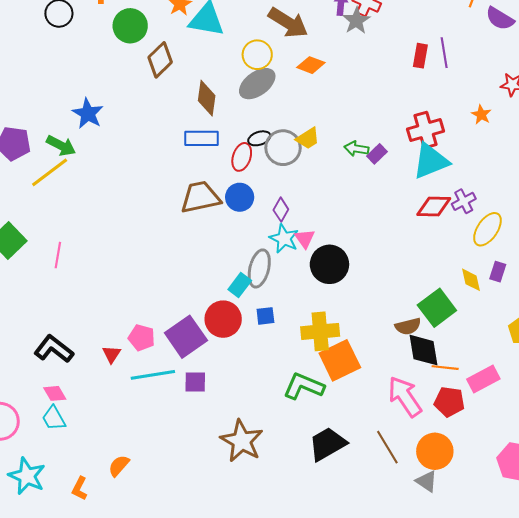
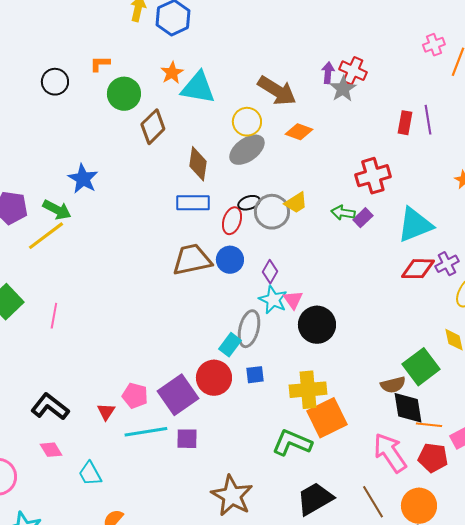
red cross: (426, 130) -> (373, 176), moved
cyan trapezoid: (54, 418) -> (90, 474), moved

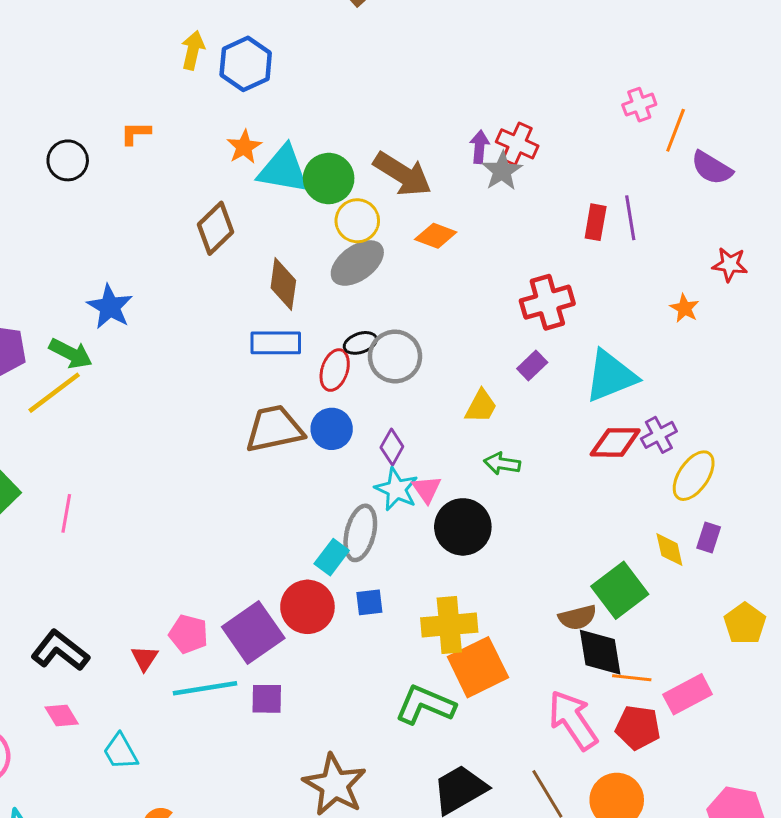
green circle: (124, 94) -> (329, 179), moved
yellow trapezoid: (296, 203) -> (481, 406), moved, turned -30
green arrow: (343, 213) -> (502, 464), moved

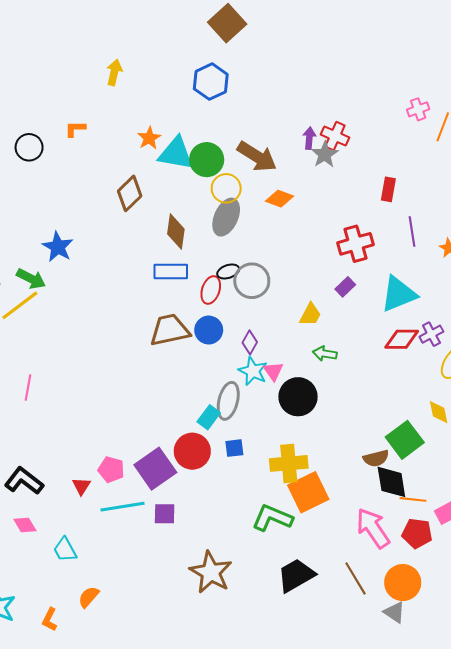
blue hexagon: (246, 64) -> (211, 82), moved
purple line: (630, 218) -> (412, 231), moved
gray ellipse: (357, 263) -> (226, 217), turned -30

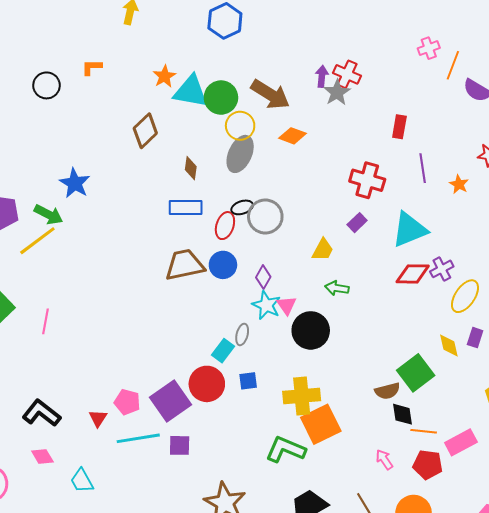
brown diamond: (176, 231) -> (191, 168), size x0.7
red cross: (355, 244) -> (367, 180), turned 32
gray ellipse: (228, 401) -> (242, 334), size x0.6
black diamond: (391, 482) -> (402, 414), size x0.7
pink arrow: (373, 528) -> (384, 460), size x0.5

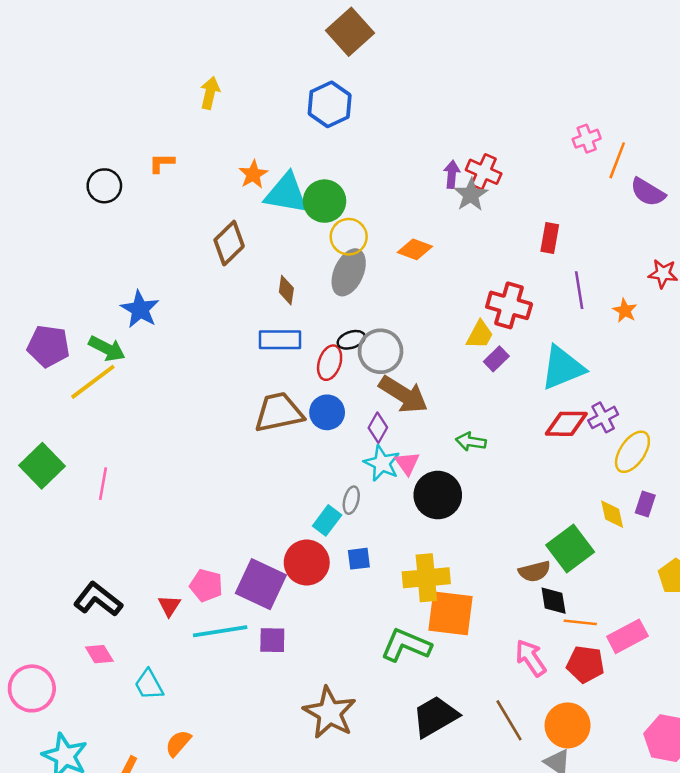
brown arrow: (270, 94) -> (403, 395), moved
yellow trapezoid: (323, 250) -> (480, 335), moved
purple square: (171, 401) -> (261, 584), turned -30
orange square: (321, 424) -> (450, 613), turned 33
pink arrow: (384, 460) -> (531, 658), size x1.4

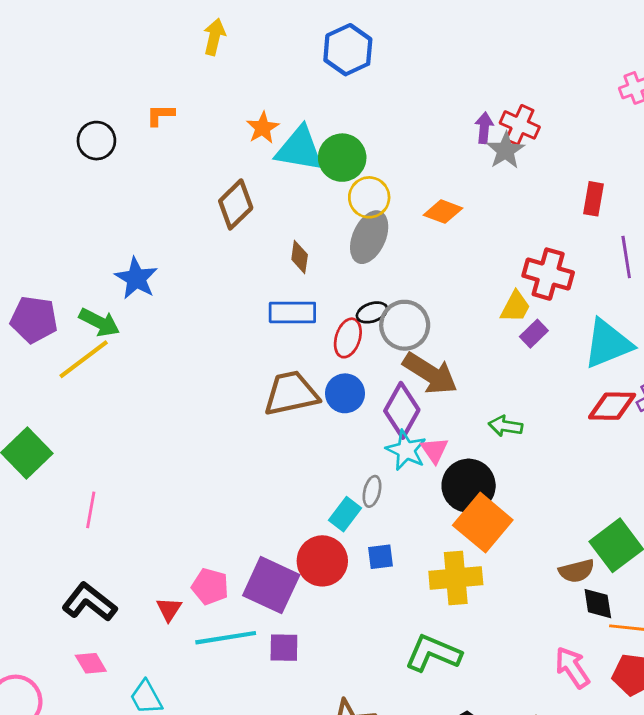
purple diamond: (378, 428) -> (402, 410), size x1.6
pink line: (103, 484) -> (91, 510), moved
orange square: (450, 613) -> (483, 523), moved, turned 33

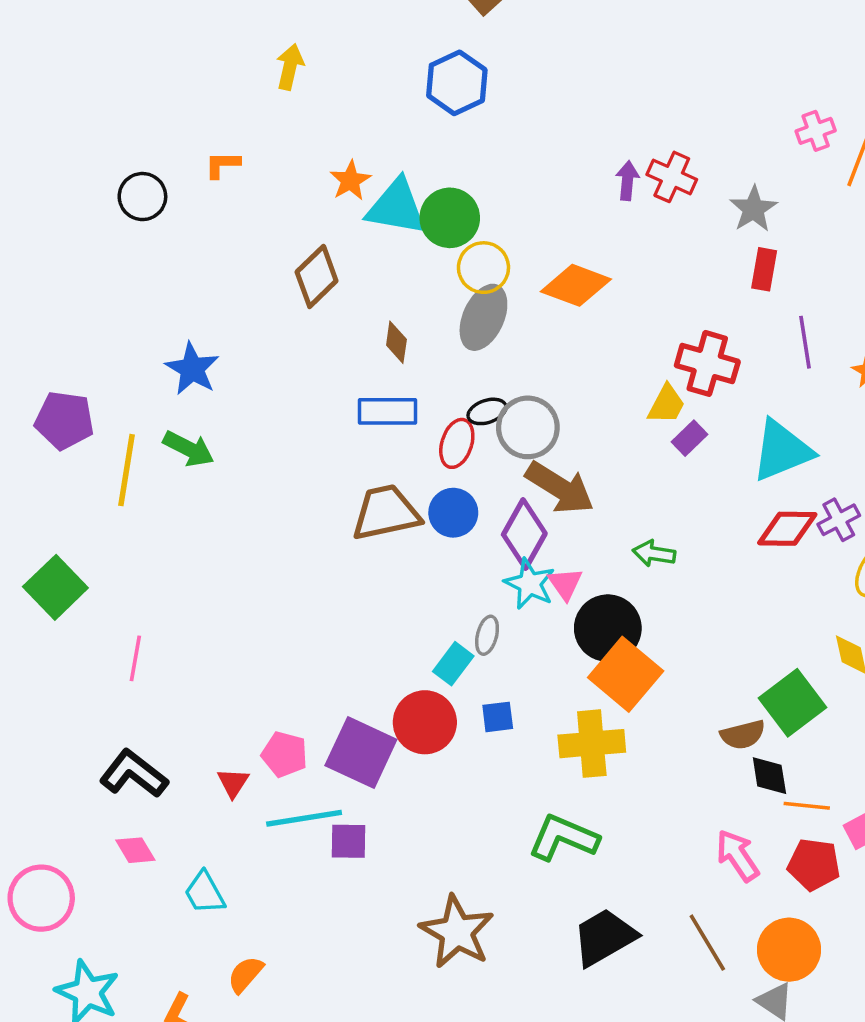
gray star: (506, 150) -> (753, 209), moved
orange diamond: (443, 212) -> (576, 285), size x1.4
green arrow: (99, 322) -> (189, 449), moved
yellow line: (84, 359) -> (126, 470), turned -44
purple square: (284, 648) -> (348, 841), moved

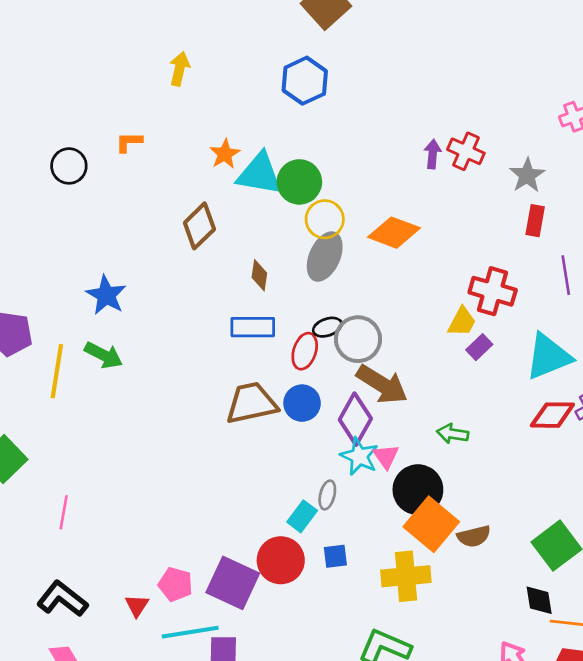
brown semicircle: (743, 735) -> (474, 536), moved

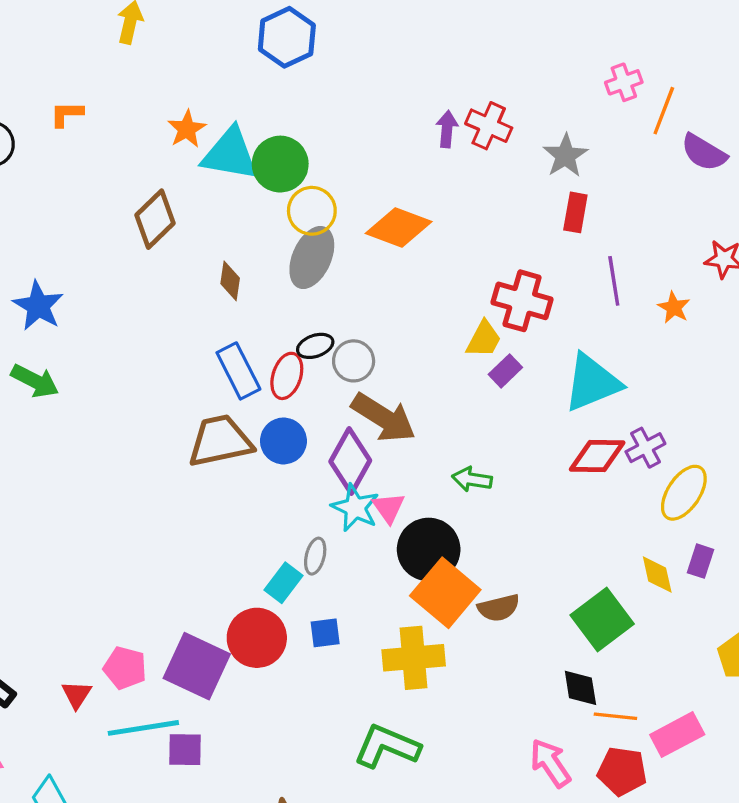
blue rectangle: (253, 327) -> (238, 371), moved, turned 63
gray circle: (358, 339) -> (354, 361), size x0.7

